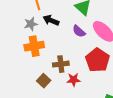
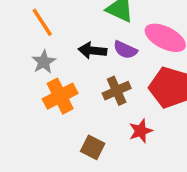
black arrow: (51, 20) -> (92, 50), moved
brown cross: (61, 64) -> (117, 91), moved

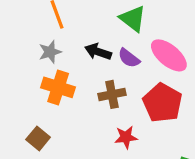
orange cross: (60, 96) -> (58, 87), turned 32
brown square: (93, 147) -> (38, 138), moved

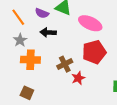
purple semicircle: (129, 58) -> (42, 13), moved
brown cross: (112, 94) -> (65, 64), moved
red pentagon: (162, 103) -> (94, 52), turned -30

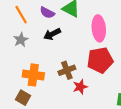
pink ellipse: (90, 23) -> (99, 28), turned 55
black arrow: (48, 32) -> (52, 34), turned -35
orange cross: (30, 60) -> (33, 75), moved

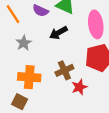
black arrow: (52, 34) -> (58, 33), moved
gray star: (21, 40) -> (24, 43), moved

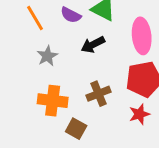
red star: (79, 87) -> (139, 114), moved
brown square: (20, 102) -> (76, 129), moved

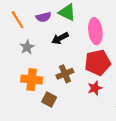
purple semicircle: (71, 15) -> (44, 17), turned -40

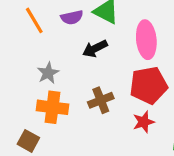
gray star: (27, 47) -> (48, 73), moved
brown square: (49, 100) -> (28, 141), moved

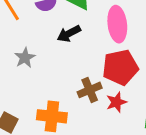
brown cross: (101, 100) -> (90, 90), moved
orange cross: (52, 107) -> (52, 116), moved

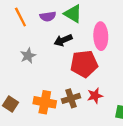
red pentagon: (120, 67) -> (84, 64), moved
brown cross: (90, 90) -> (71, 98), moved

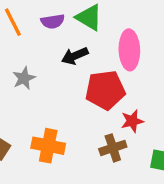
red star: (95, 96) -> (132, 121), moved
brown cross: (71, 98) -> (113, 148), moved

